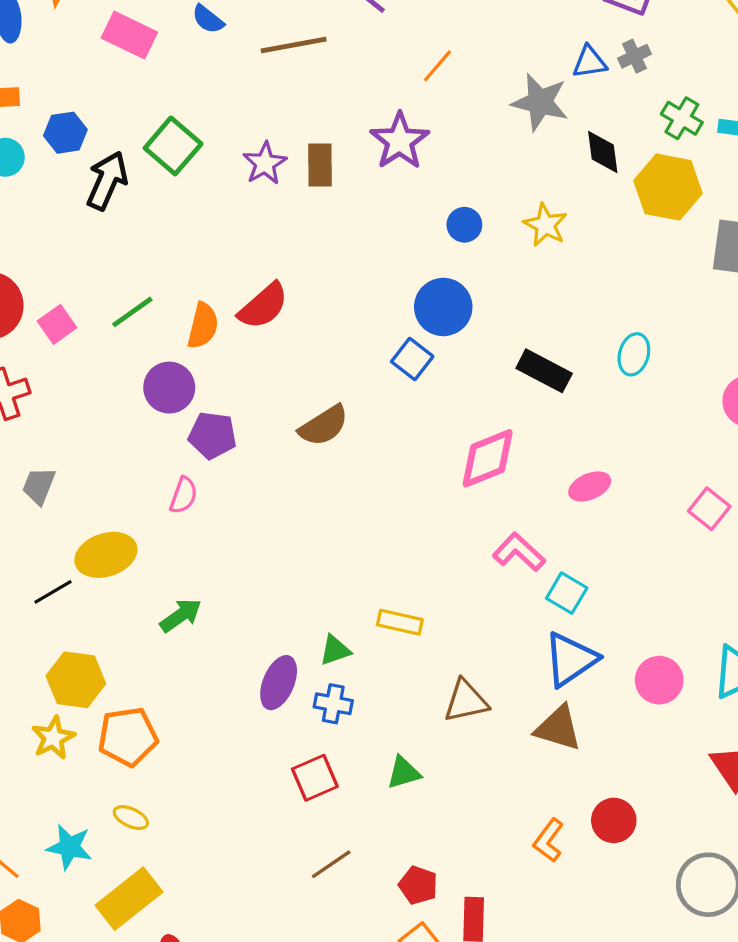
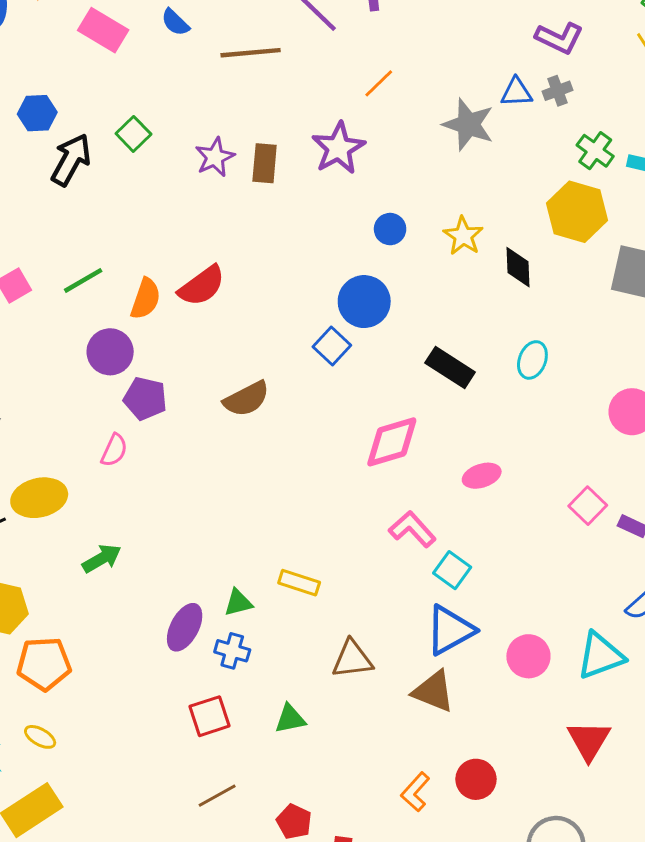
green square: (173, 146) -> (133, 134), size x0.7
black diamond: (603, 152) -> (518, 267), moved

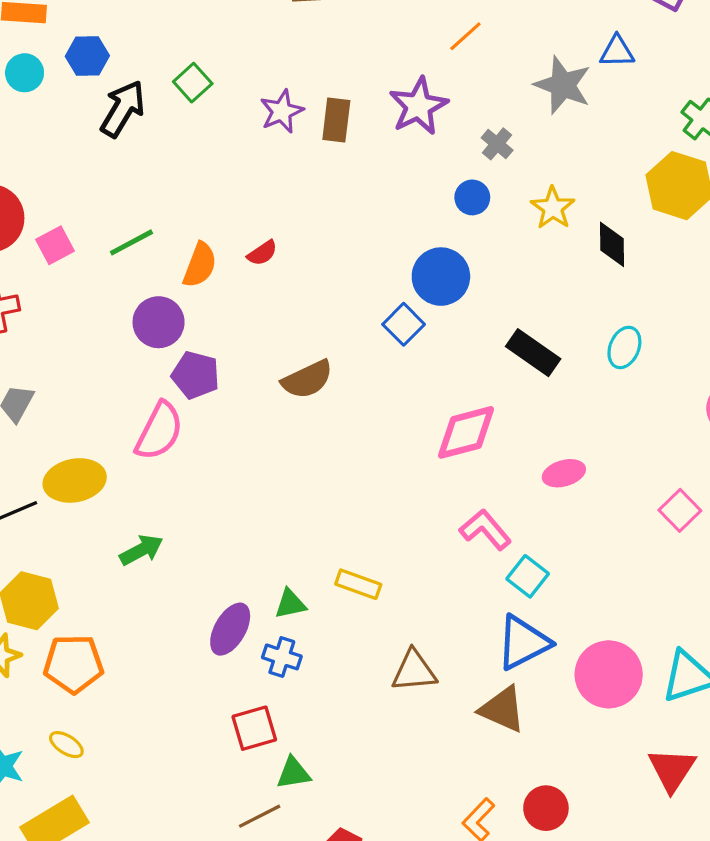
gray cross: (558, 91) -> (497, 144), moved, turned -32
red semicircle: (202, 286) -> (262, 253), size x0.6
pink semicircle: (114, 450) -> (159, 431), size x1.6
pink circle: (528, 656) -> (609, 674), size x1.4
green triangle: (290, 719) -> (293, 773), moved

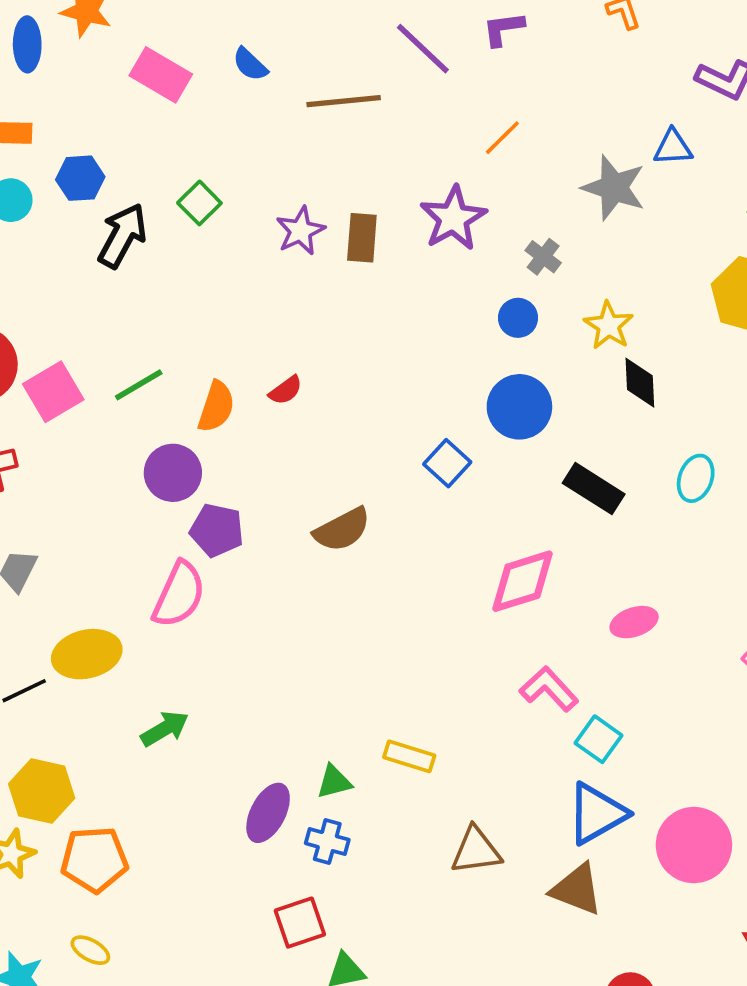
black diamond: (612, 244) -> (640, 383), moved
pink square: (55, 245) -> (53, 392), size x1.4
blue circle: (441, 277) -> (519, 407), moved

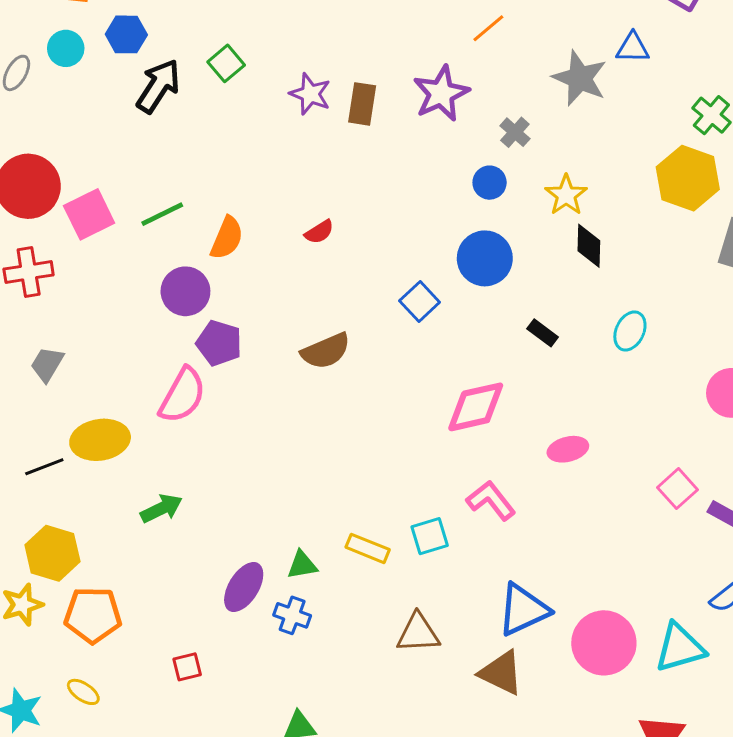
purple star: (300, 231) -> (310, 94), turned -30
red semicircle: (286, 390) -> (319, 232), moved
black rectangle: (594, 489) -> (543, 333), size x0.6
cyan square: (598, 739) -> (430, 536), moved, turned 33
red square: (300, 923) -> (187, 667), moved, size x0.7

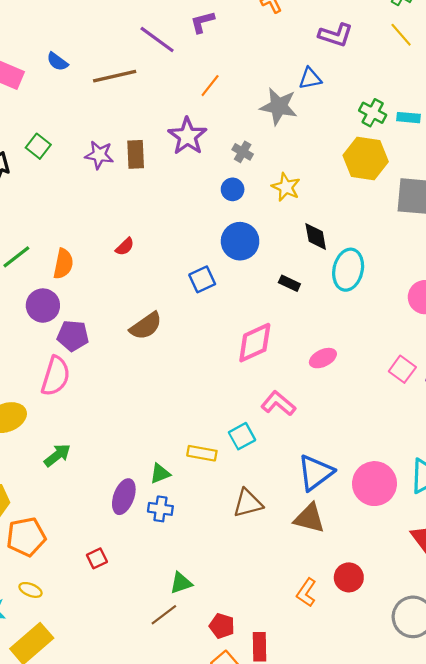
black diamond: (589, 246) -> (316, 237), moved
blue square: (420, 301) -> (202, 279), turned 30
cyan ellipse: (630, 331) -> (348, 270), size x1.5

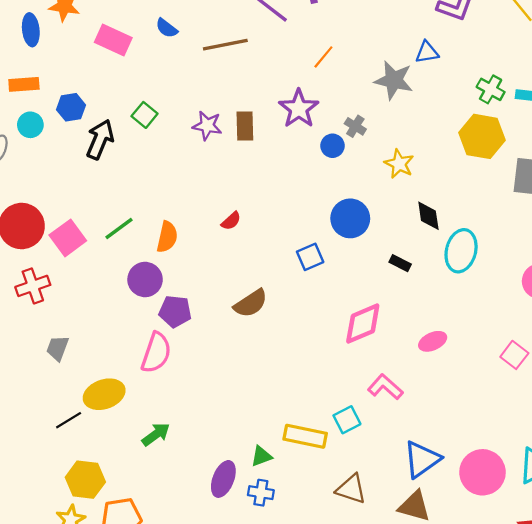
blue circle: (233, 189) -> (333, 146), moved
yellow rectangle: (202, 453) -> (305, 436), size x1.4
brown triangle: (248, 503) -> (351, 489), turned 32

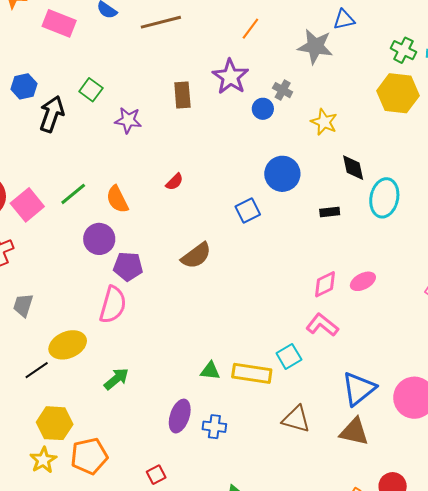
purple star: (207, 126) -> (128, 120), moved
orange semicircle: (167, 237) -> (117, 199), turned 144
black rectangle: (400, 263) -> (330, 212), turned -30
pink diamond: (363, 324) -> (325, 284), moved, size x0.7
green triangle: (261, 456) -> (210, 371), moved, turned 30

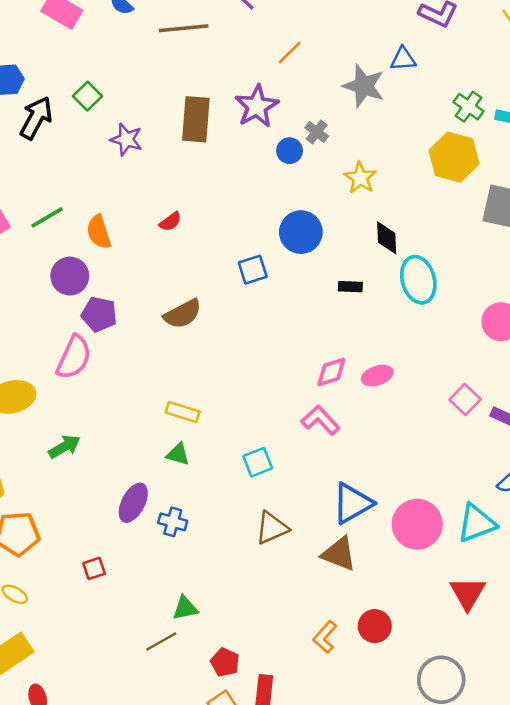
brown rectangle: (182, 95) -> (196, 119), size x1.4
cyan ellipse: (384, 198) -> (418, 280), turned -36
cyan square: (289, 356) -> (258, 462), moved
yellow rectangle: (252, 373) -> (183, 412), moved, size x0.7
brown triangle: (296, 419) -> (272, 528), turned -48

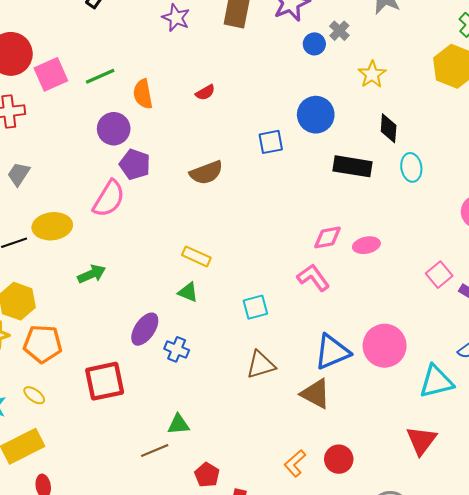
cyan ellipse: (418, 280) -> (411, 167), size x0.7
black rectangle: (350, 287) -> (353, 166), size x1.8
pink circle: (417, 524) -> (385, 346), moved
red square: (94, 568) -> (105, 381), size x2.0

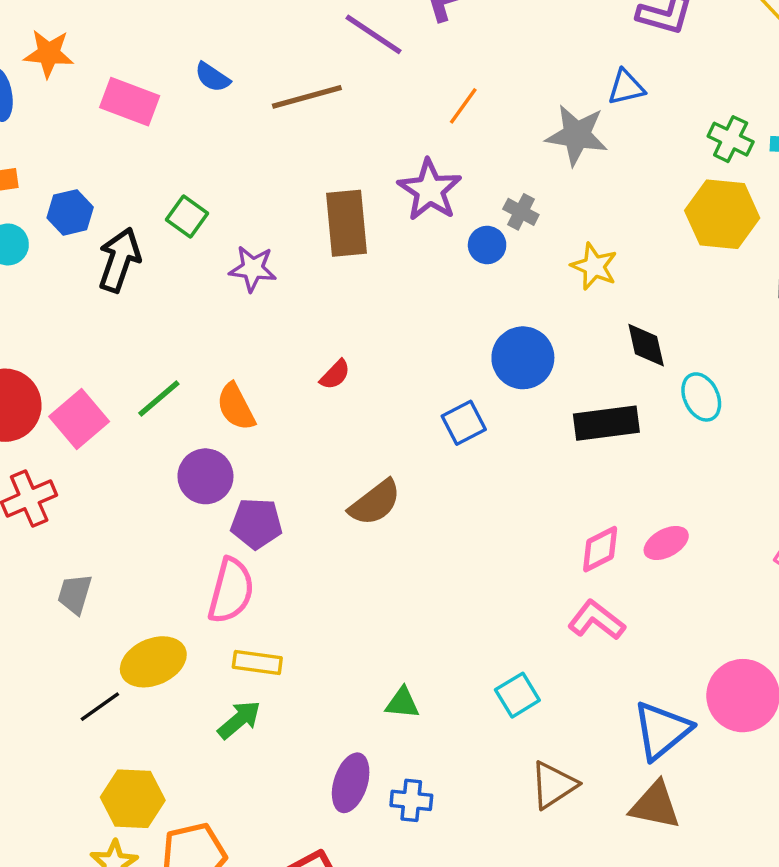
yellow rectangle: (196, 256) -> (257, 663), moved

